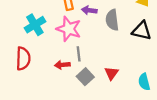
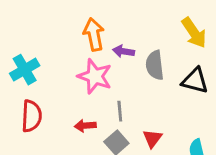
cyan cross: (35, 25) -> (25, 70), moved
gray line: (79, 54) -> (120, 111), moved

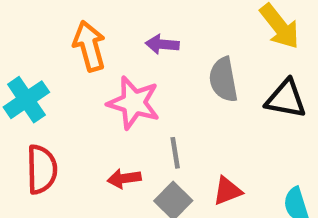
orange arrow: (94, 34) -> (89, 46), moved
purple arrow: (124, 51) -> (162, 44), moved
red triangle: (152, 138) -> (227, 191), turned 36

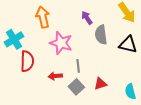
purple arrow: (162, 44) -> (87, 18), moved, turned 48
red semicircle: (42, 169) -> (27, 61), moved

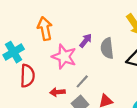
purple arrow: (87, 18) -> (86, 41), moved, turned 72
gray line: (78, 66) -> (82, 81), turned 48

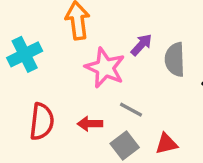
red semicircle: (27, 76) -> (42, 122), moved
gray line: (82, 81) -> (131, 110), turned 72

